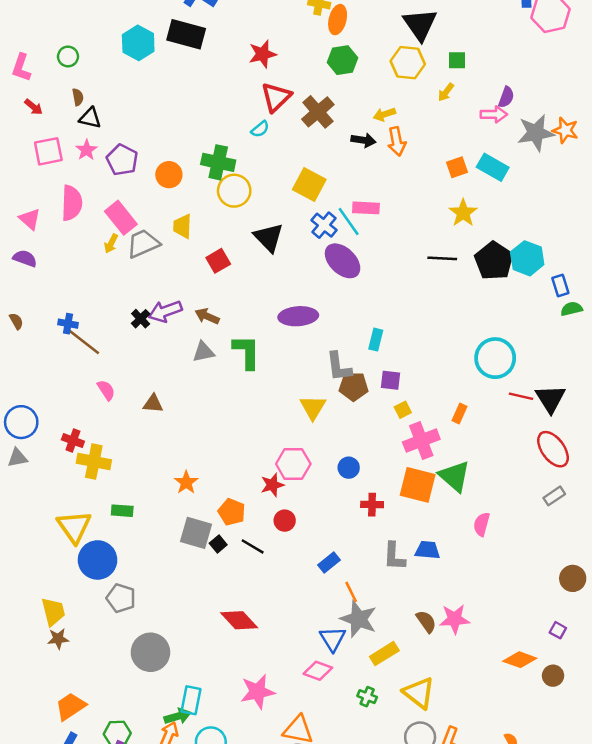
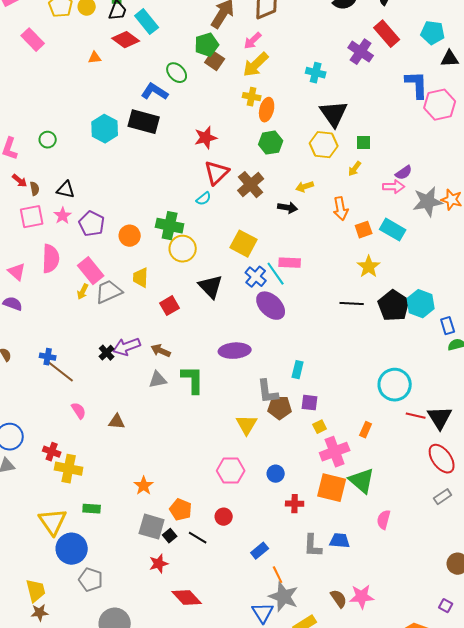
brown semicircle: (78, 97) -> (35, 189), moved
purple semicircle: (506, 97) -> (404, 173), turned 36
orange arrow: (397, 141) -> (341, 209), moved
red star: (272, 485) -> (159, 564), moved

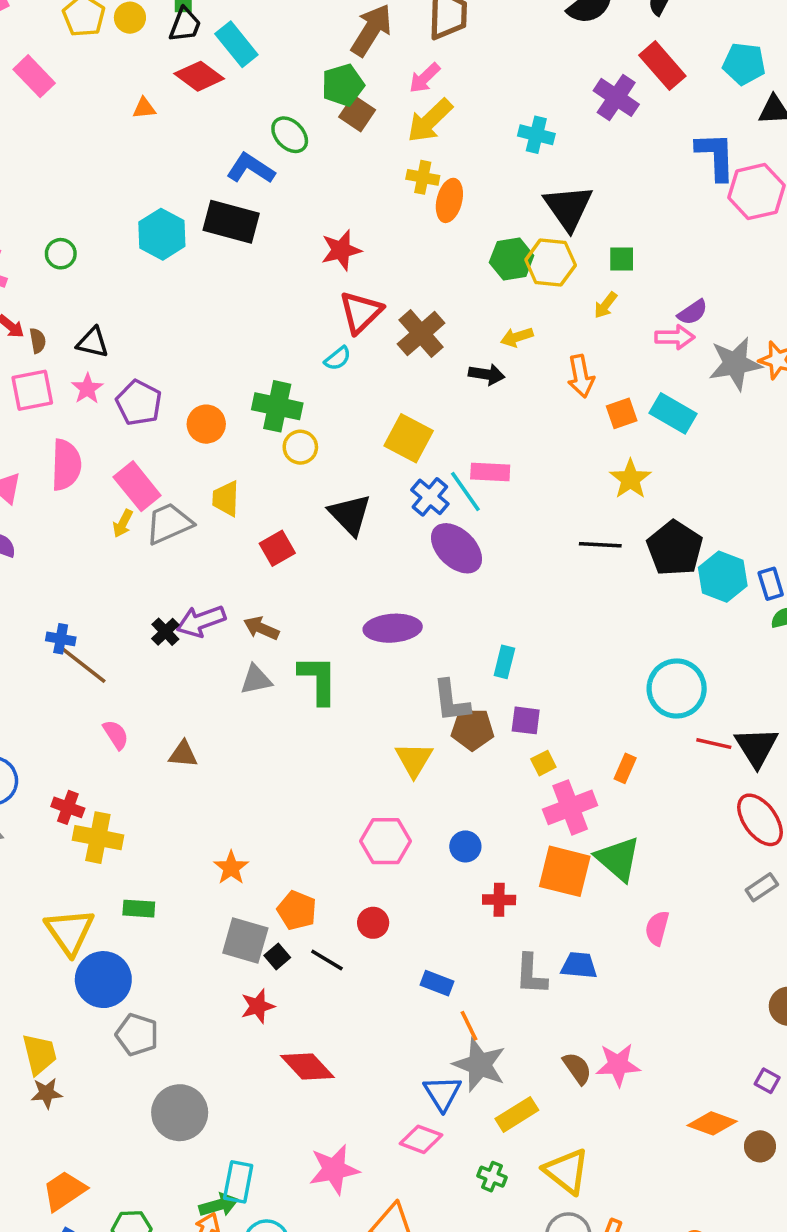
green hexagon: (271, 143) -> (512, 259), moved
yellow circle: (183, 249) -> (300, 447), size x0.7
cyan hexagon: (421, 304) -> (723, 577), moved
blue rectangle: (260, 551) -> (437, 983), turned 60

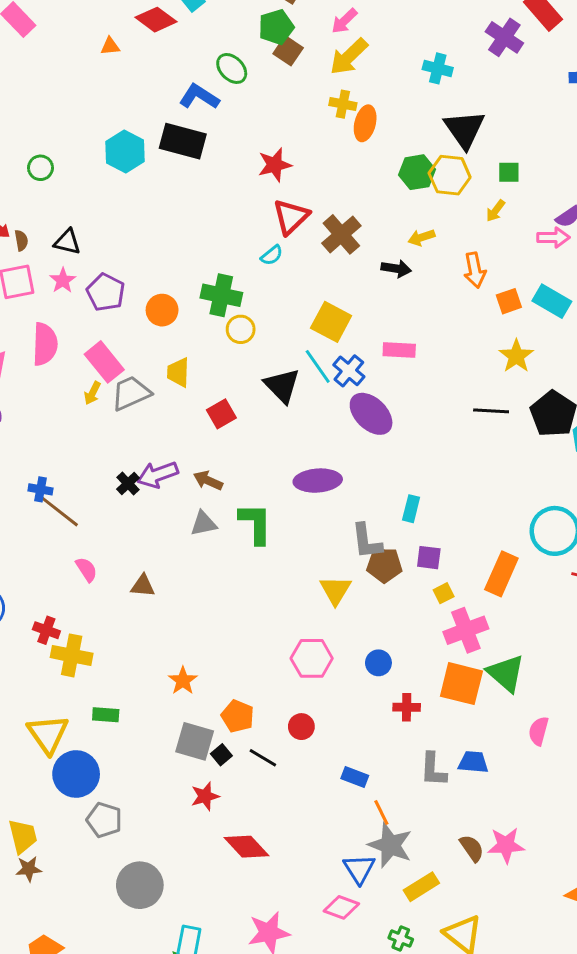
cyan line: (465, 491) -> (318, 366), moved
orange rectangle: (625, 768) -> (501, 574), moved, size x1.8

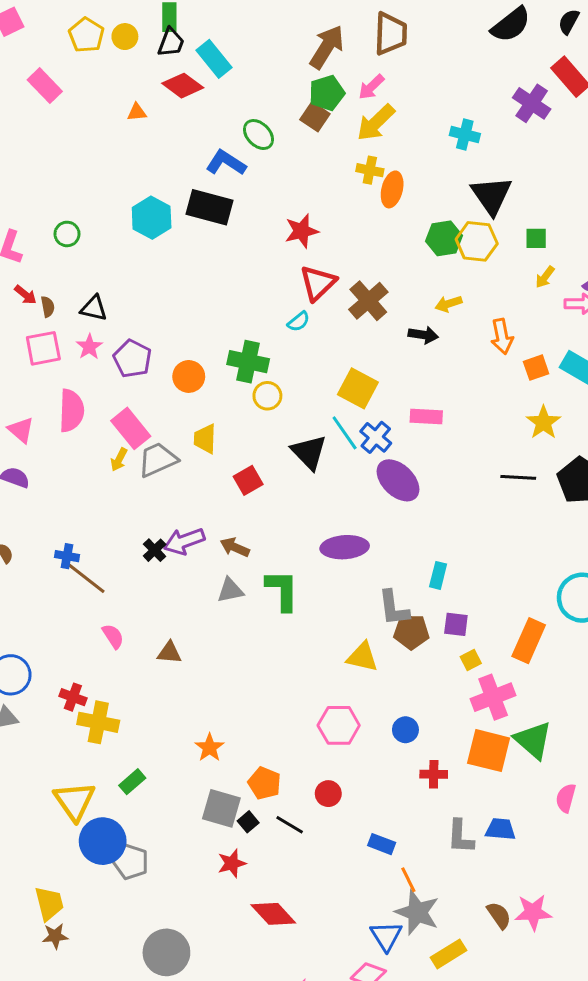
green pentagon: (276, 27) -> (327, 93), moved
yellow arrow: (496, 211) -> (545, 277), moved
yellow triangle: (335, 590) -> (362, 657), turned -48
green rectangle: (106, 715) -> (132, 782), turned -45
gray pentagon: (104, 820) -> (131, 862), moved

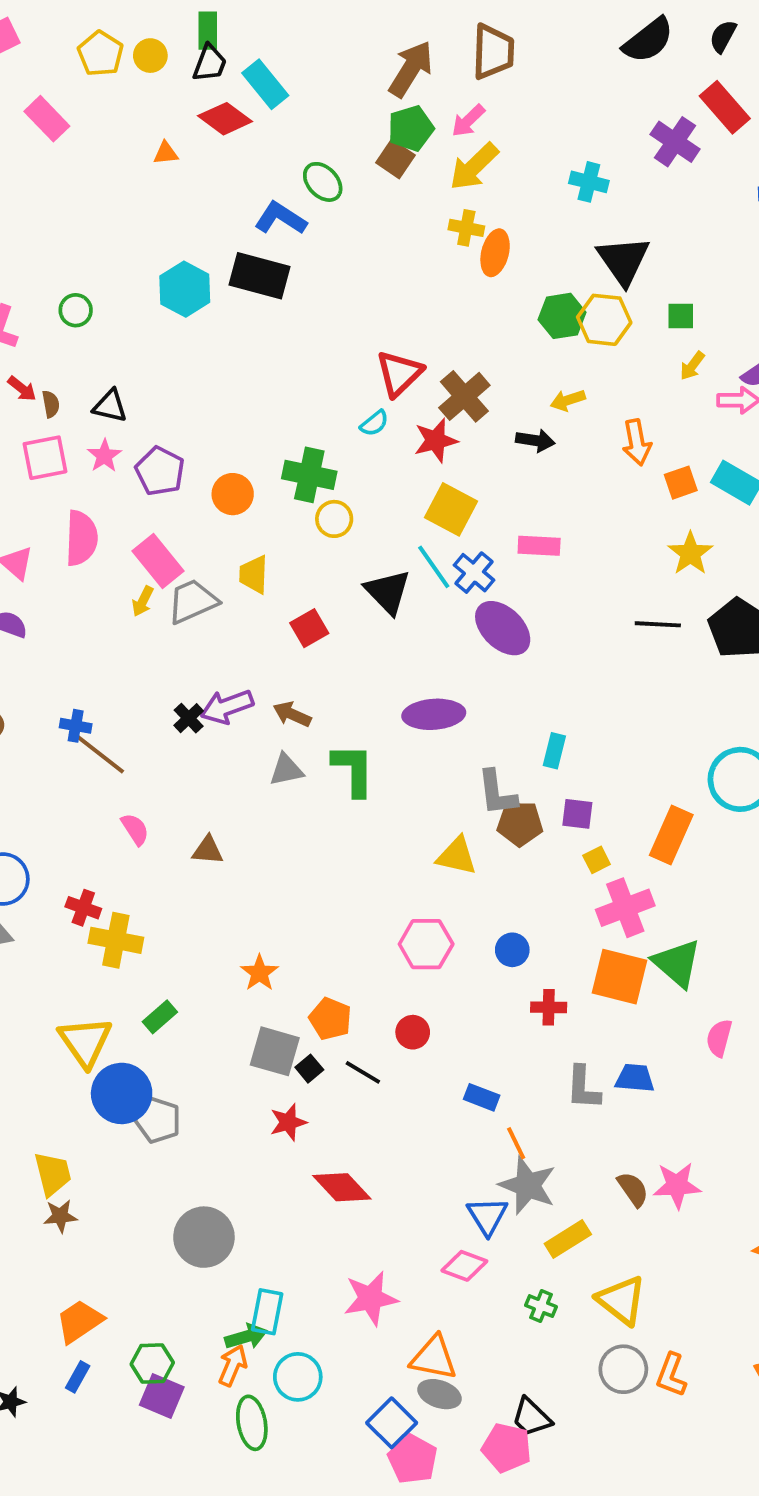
red star: (302, 231) -> (436, 440), moved

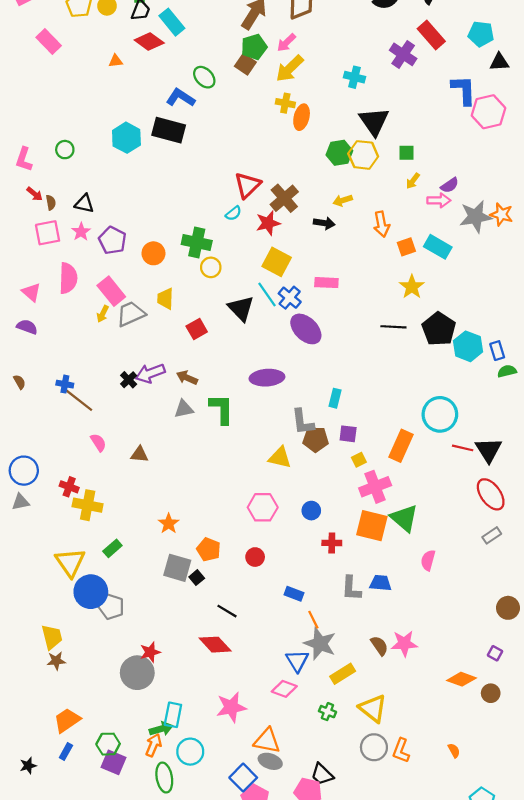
black line: (363, 1072) -> (227, 611), moved
red star: (288, 1122) -> (150, 652), moved

